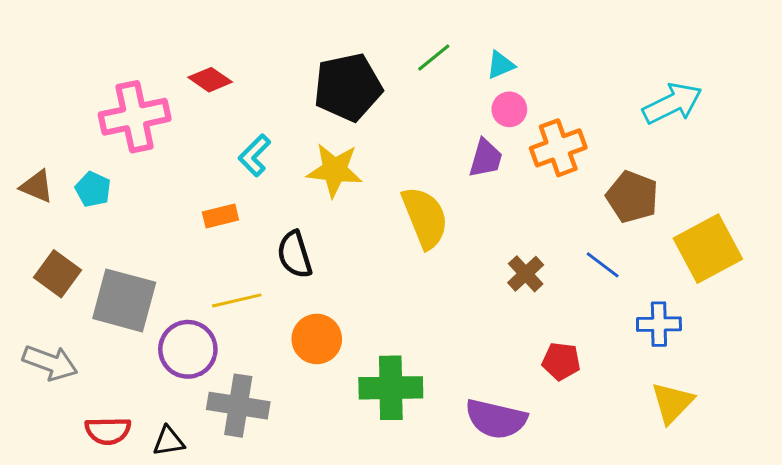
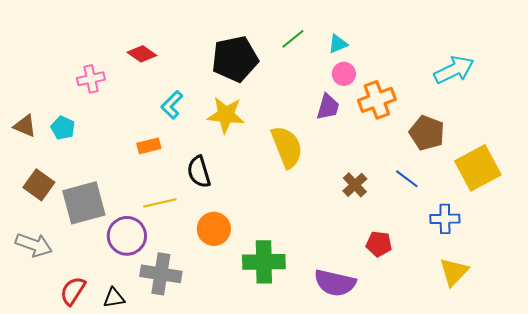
pink cross: (135, 117) -> (91, 79), size x0.6
gray square: (124, 300) -> (84, 203), turned -30
red semicircle: (108, 431) -> (73, 291), turned 124

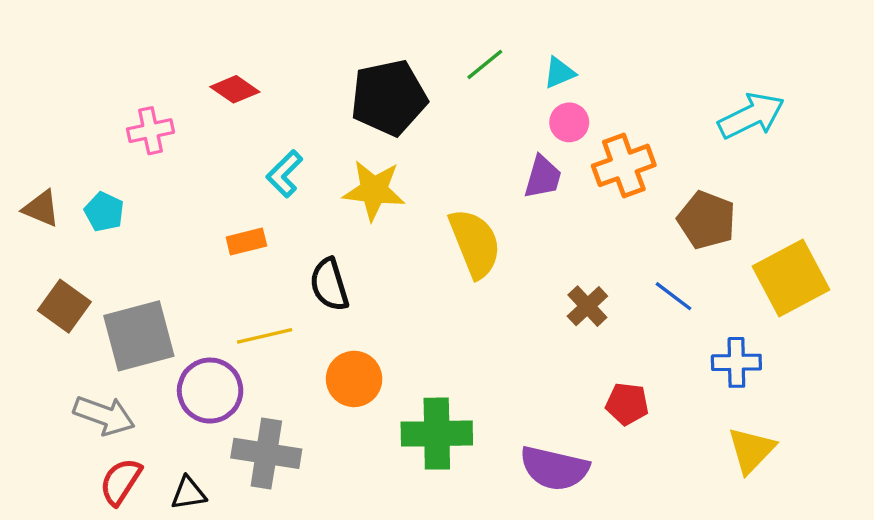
gray arrow: (34, 245) -> (104, 415), moved

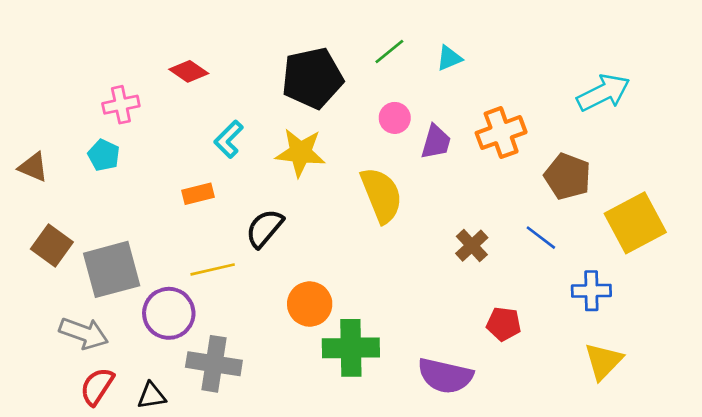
pink circle: (569, 122) -> (395, 118), moved
cyan pentagon: (104, 212) -> (104, 155), moved
black semicircle: (329, 285) -> (264, 228), turned 57
orange circle: (354, 379) -> (310, 304), moved

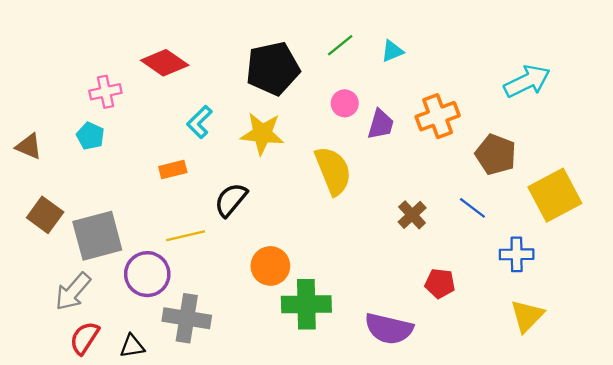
red diamond: (189, 71) -> (165, 63), size x1.4
gray arrow: (84, 333) -> (73, 292), turned 111

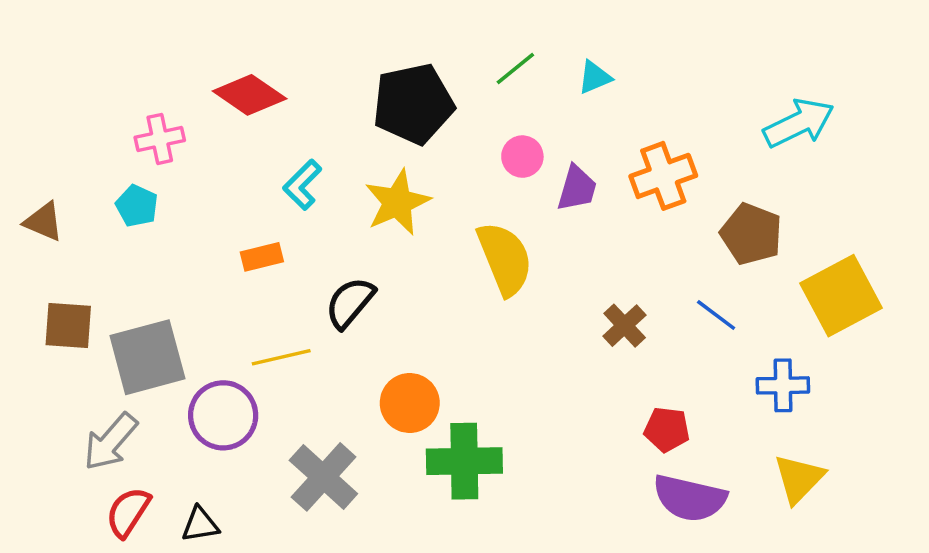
yellow star: (262, 134) -> (397, 202), turned -30
brown square: (45, 215) -> (68, 326), turned -32
gray cross: (187, 318) -> (323, 477), moved, turned 33
purple semicircle: (389, 329) -> (690, 498), moved

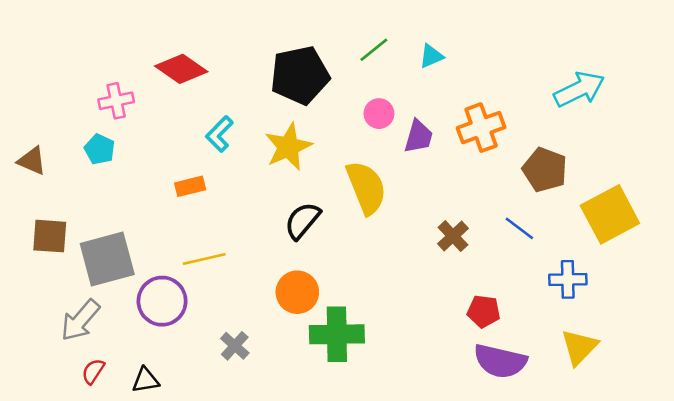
black semicircle: (350, 303) -> (302, 221), moved
gray cross: (323, 477) -> (235, 346), size x0.6
red semicircle: (128, 512) -> (93, 371), size x0.7

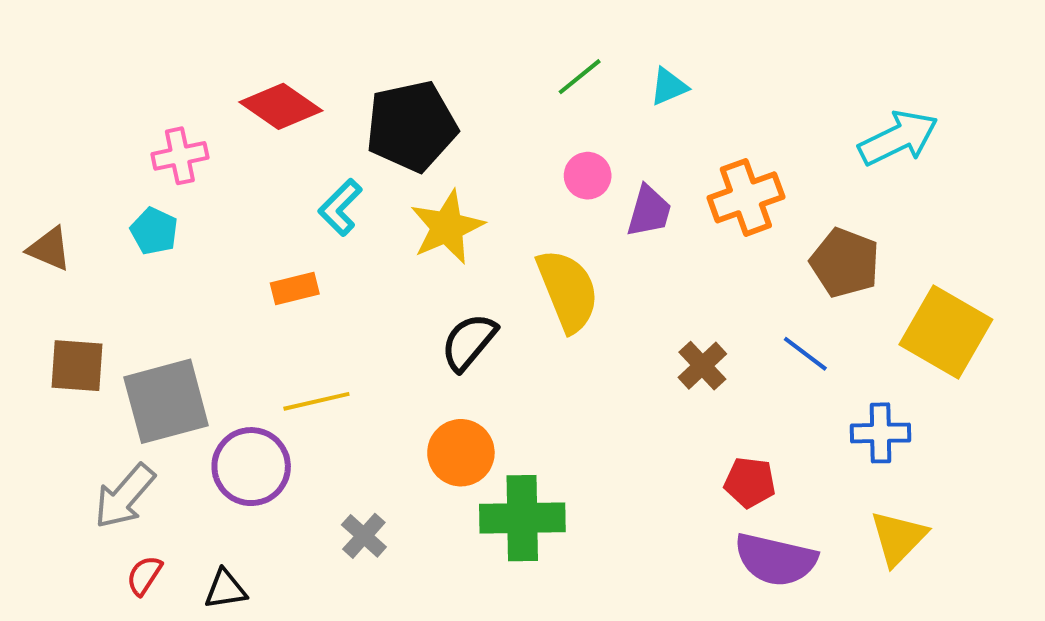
black pentagon: (300, 75) -> (411, 126), moved
yellow square: (610, 214) -> (946, 332), turned -32

